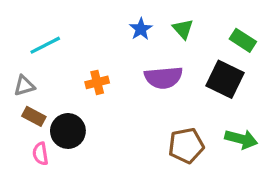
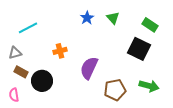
purple semicircle: (163, 78) -> (89, 68), moved, turned 120
pink semicircle: (40, 154) -> (14, 95), moved

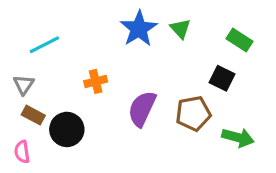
blue star: (87, 18) -> (139, 29), size x1.6
black square: (139, 49) -> (222, 78), size x0.7
gray triangle: (15, 53) -> (24, 85), turned -40
brown pentagon: (115, 90) -> (193, 113), moved

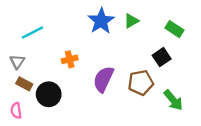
green triangle: (180, 29) -> (131, 21), turned 42
black square: (222, 78) -> (162, 57), turned 30
green arrow: (238, 137) -> (173, 100), turned 35

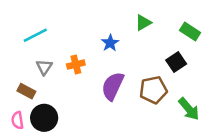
blue star: (101, 21) -> (110, 43), moved, size x0.6
gray triangle: (17, 62) -> (44, 67), moved
black circle: (49, 94) -> (44, 118), moved

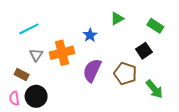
orange cross: (76, 65) -> (62, 53), size x1.6
brown pentagon: (153, 90) -> (125, 73), turned 30

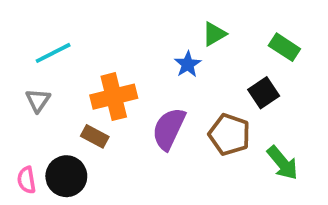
blue star: (90, 35) -> (188, 64), moved
gray triangle: (36, 55) -> (38, 100), moved
brown rectangle: (22, 75) -> (95, 136), moved

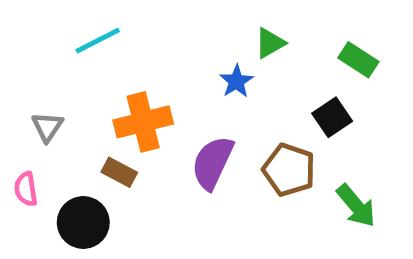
cyan line: (53, 53) -> (98, 41), moved
pink semicircle: (27, 180) -> (26, 189), moved

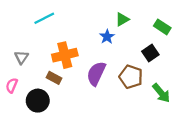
pink semicircle: (26, 189) -> (12, 85), turned 32

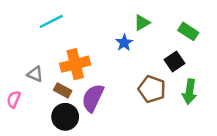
gray triangle: (21, 57) -> (35, 74), moved, turned -40
purple semicircle: (96, 74) -> (93, 98), moved
green arrow: (161, 93) -> (190, 92), moved, turned 48
black circle: (38, 101) -> (65, 117), moved

